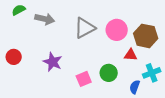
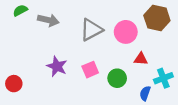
brown hexagon: (146, 36) -> (157, 18), moved
red circle: (14, 57) -> (14, 84), moved
pink square: (84, 79) -> (90, 70), moved

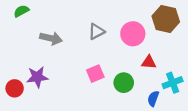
gray arrow: (48, 20) -> (51, 38), moved
gray triangle: (91, 30) -> (96, 32), size x0.7
purple star: (57, 66) -> (37, 77), moved, turned -30

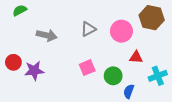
red circle: (15, 88) -> (13, 62), moved
blue semicircle: (153, 99) -> (129, 91), moved

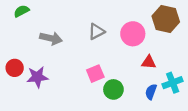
green circle: (113, 76) -> (113, 89), moved
blue semicircle: (129, 91) -> (151, 92), moved

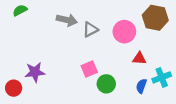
gray arrow: (51, 38) -> (67, 20), moved
red circle: (15, 68) -> (14, 88), moved

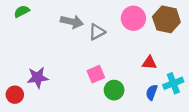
pink circle: (124, 32) -> (133, 18), moved

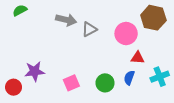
pink circle: (133, 18) -> (126, 34), moved
pink square: (96, 74) -> (71, 83), moved
blue semicircle: (152, 92) -> (129, 78), moved

